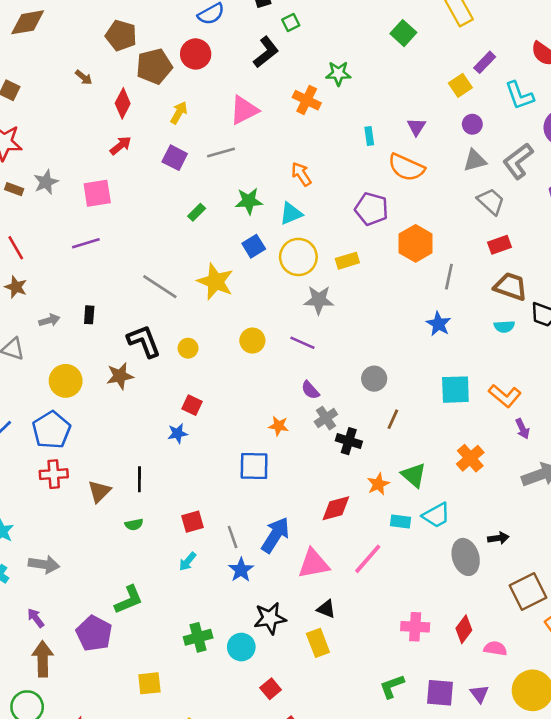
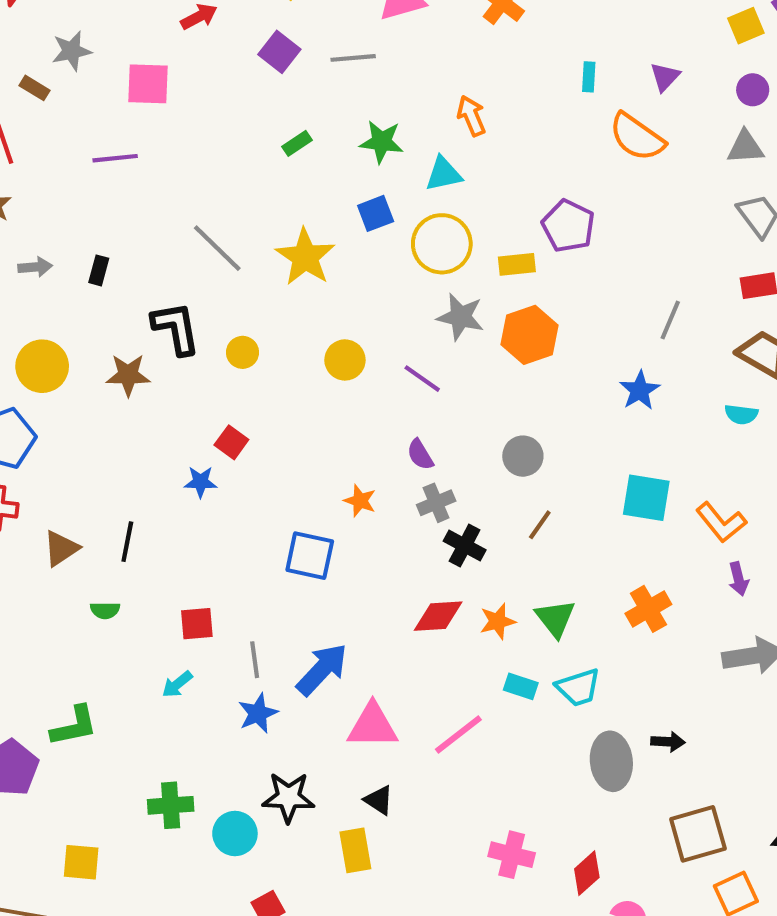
brown rectangle: (14, 189) -> (35, 88), moved
purple pentagon: (372, 209) -> (568, 226), moved
orange hexagon: (416, 243) -> (529, 335), moved
red diamond: (336, 508) -> (438, 616), moved

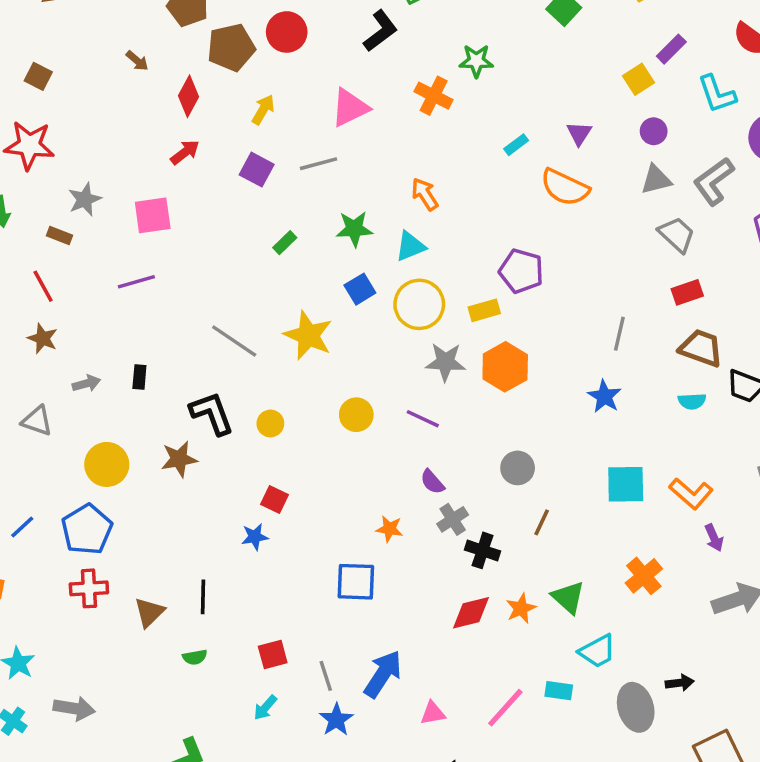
cyan rectangle: (589, 77) -> (516, 145), turned 60
cyan rectangle: (521, 686) -> (559, 691), moved
pink triangle: (372, 726) -> (433, 713), size x0.6

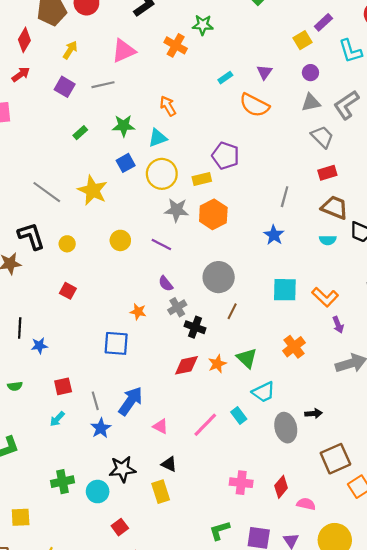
gray circle: (518, 468) -> (219, 277), size x1.5
blue star: (255, 537) -> (39, 346), moved
black line: (203, 597) -> (20, 328), moved
cyan rectangle: (559, 691) -> (239, 415), turned 42
pink triangle: (433, 713) -> (161, 426), turned 35

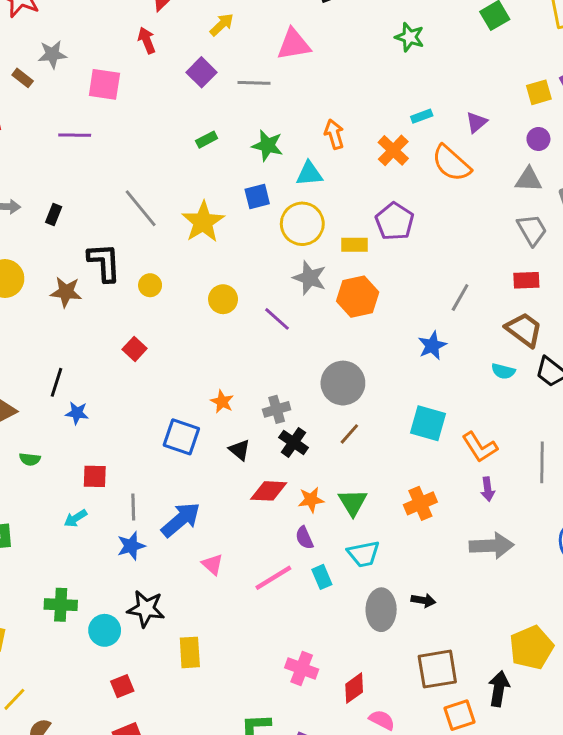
orange cross: (176, 45) -> (393, 150), moved
red arrow: (21, 74) -> (147, 40), turned -90
purple semicircle: (166, 284) -> (304, 538), moved
black triangle: (169, 464) -> (240, 450), moved

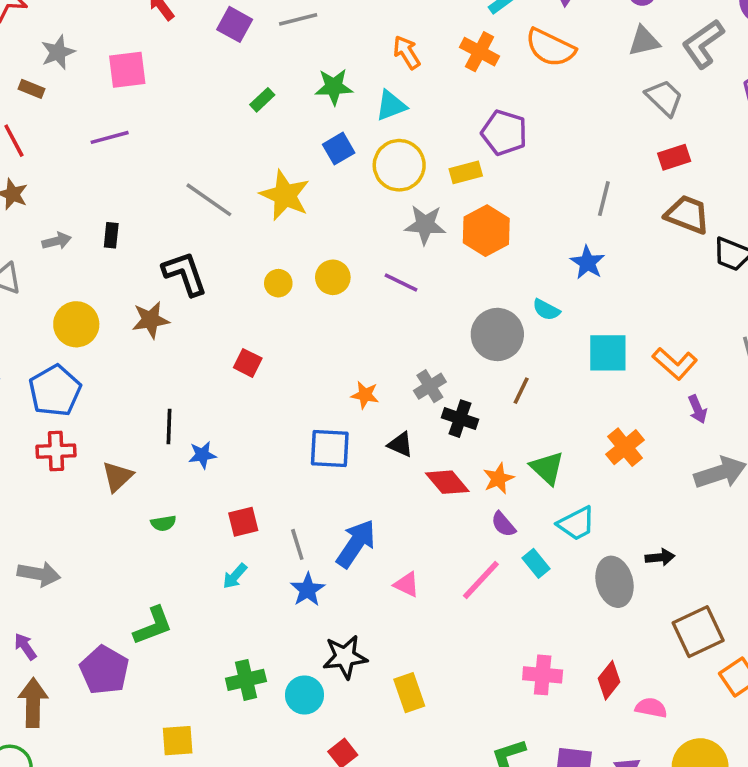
yellow circle: (150, 285) -> (278, 283), moved
cyan semicircle: (503, 371) -> (546, 310), moved, turned 30
red diamond: (269, 491) -> (447, 482), turned 63

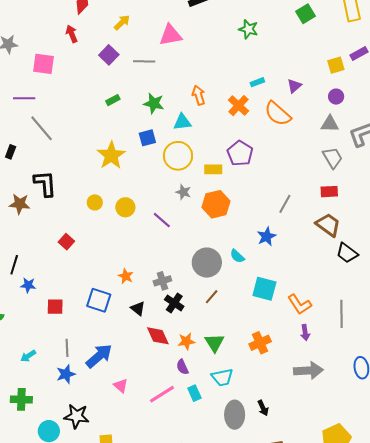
gray line: (209, 200) -> (42, 128), moved
gray star: (425, 225) -> (183, 192), size x0.7
red square: (243, 522) -> (55, 307), moved
black arrow: (660, 557) -> (263, 408), turned 56
green cross: (246, 680) -> (21, 399), moved

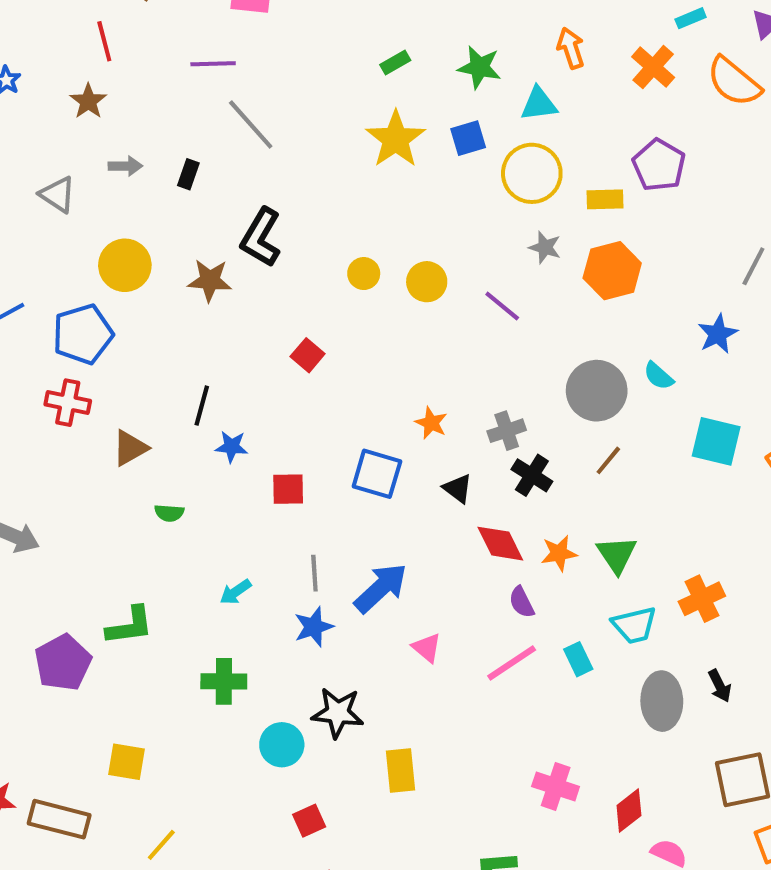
yellow star: (111, 155) -> (396, 139), moved
black L-shape: (45, 184) -> (261, 237), turned -144
orange cross: (260, 343) -> (702, 599), moved
purple semicircle: (182, 367) -> (522, 602), moved

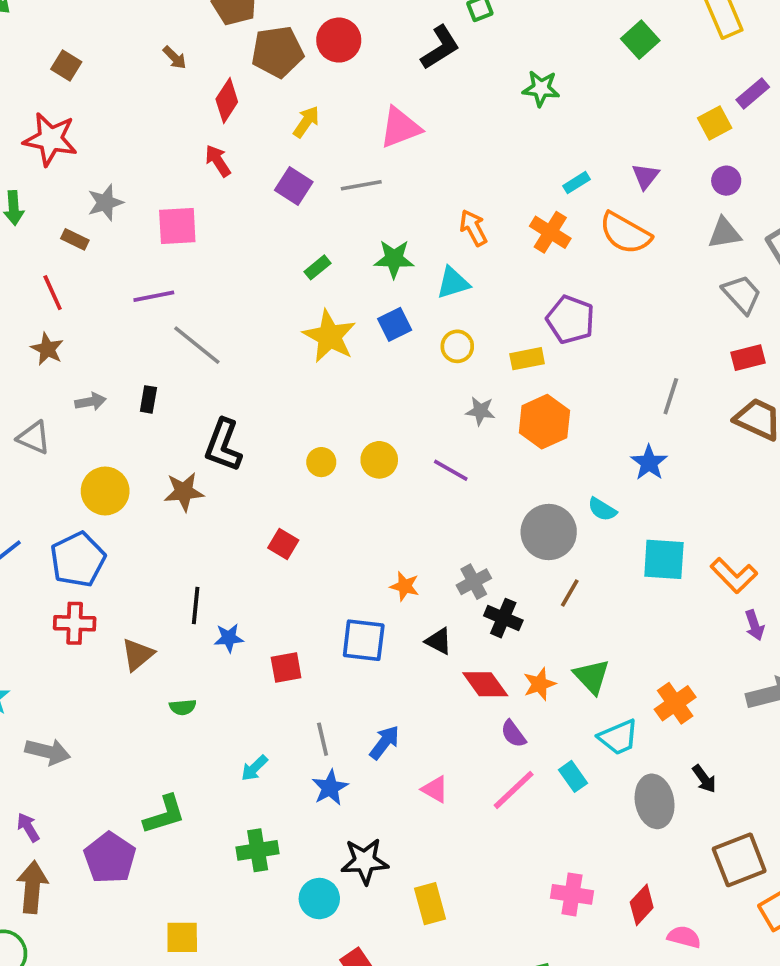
yellow circle: (532, 173) -> (457, 346), size x0.6
blue arrow: (381, 588) -> (384, 742), size x0.7

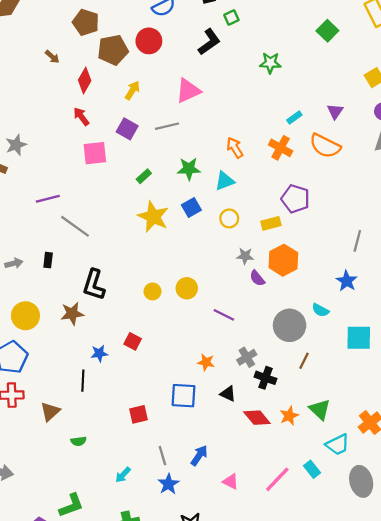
pink square: (177, 226) -> (95, 153), moved
purple line: (451, 470) -> (224, 315), moved
blue star: (229, 638) -> (99, 353), moved
purple semicircle: (513, 734) -> (257, 278), moved

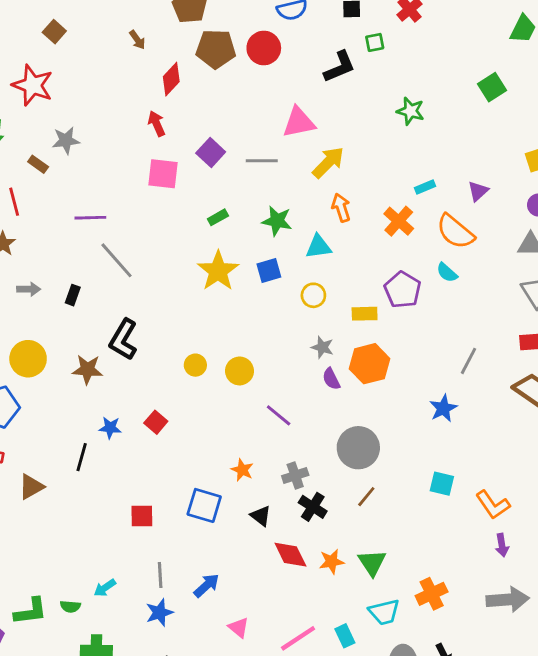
yellow arrow: (132, 90) -> (328, 162), moved, size x1.4
cyan semicircle: (320, 310) -> (447, 273), moved
cyan square: (359, 338) -> (442, 484), size x0.7
green semicircle: (79, 441) -> (70, 606), moved

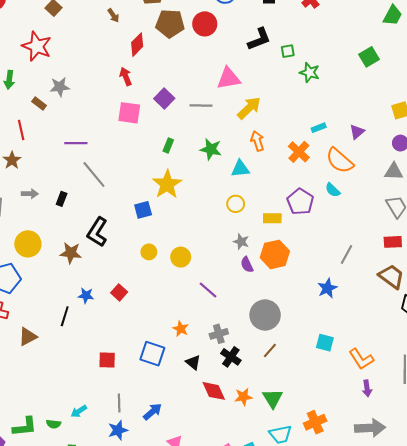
green square: (375, 42) -> (288, 51), moved
green rectangle: (218, 217) -> (168, 145), turned -40
blue square: (269, 270) -> (143, 210), moved

